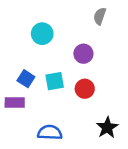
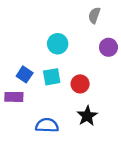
cyan circle: (42, 34) -> (58, 44), moved
purple circle: (83, 54) -> (108, 47), moved
black star: (107, 127) -> (87, 116), moved

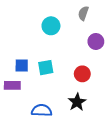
cyan circle: (58, 44) -> (51, 26), moved
blue square: (25, 74) -> (22, 66), turned -32
red circle: (80, 84) -> (82, 74), moved

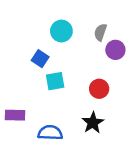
gray semicircle: (83, 13) -> (100, 32), moved
blue square: (22, 66) -> (40, 59), moved, turned 32
purple rectangle: (12, 85) -> (15, 115), moved

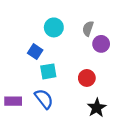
black star: (93, 123) -> (97, 108), moved
blue semicircle: (50, 133) -> (44, 99), moved, turned 50

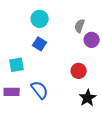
cyan circle: (54, 27) -> (40, 19), moved
blue square: (35, 52) -> (40, 44), moved
cyan square: (48, 71) -> (17, 65), moved

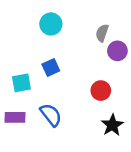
blue square: (40, 44) -> (51, 68), moved, turned 32

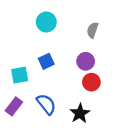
purple circle: (117, 51) -> (86, 61), moved
purple rectangle: (15, 117) -> (14, 106), turned -54
black star: (112, 125) -> (80, 113), moved

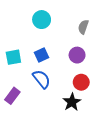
cyan square: (20, 75) -> (13, 57), moved
red circle: (91, 82) -> (81, 82), moved
blue semicircle: (46, 104) -> (42, 79), moved

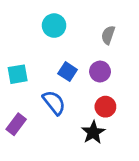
blue square: (42, 55) -> (68, 72), moved, turned -32

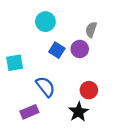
blue square: (68, 72) -> (57, 50), moved
purple circle: (100, 72) -> (80, 49), moved
purple rectangle: (16, 124) -> (29, 112), moved, turned 30

